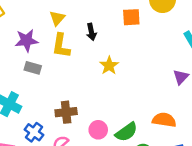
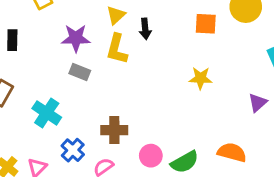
black arrow: (91, 32) -> (145, 29), moved
yellow star: (109, 66) -> (201, 78), moved, turned 30

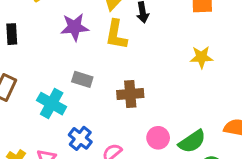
gray rectangle: (80, 72) -> (82, 79), moved
brown cross: (114, 130) -> (130, 94), moved

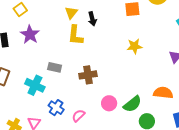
purple star: (75, 27) -> (30, 34), moved, turned -30

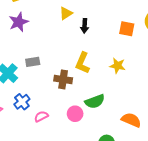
yellow L-shape: (75, 35) -> (83, 63), moved
gray rectangle: (55, 67) -> (33, 62), turned -40
green semicircle: (132, 104) -> (95, 101), moved

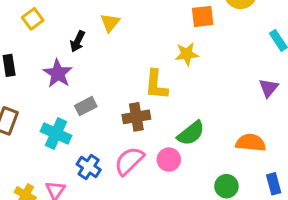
purple star: (19, 22) -> (58, 73), moved
black arrow: (85, 26) -> (78, 41), moved, turned 40
yellow star: (117, 66) -> (187, 54), moved
pink semicircle: (41, 116) -> (129, 161), moved, size x1.5

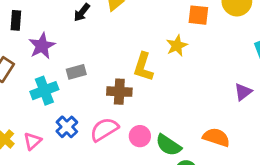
yellow star: (187, 54) -> (177, 46), turned -30
purple star: (58, 73) -> (42, 46), moved
cyan cross: (56, 133) -> (44, 91), turned 32
green semicircle: (191, 133) -> (168, 145), moved, turned 60

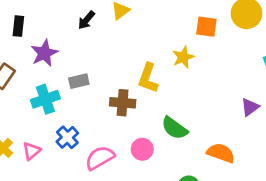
pink semicircle: (104, 129) -> (100, 158), moved
green semicircle: (168, 145) -> (175, 128), moved

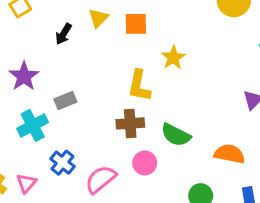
orange square: (206, 27) -> (136, 24), moved
brown cross: (123, 103) -> (130, 123), moved

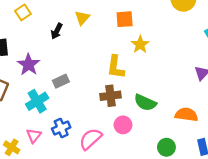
orange square: (136, 24) -> (125, 19), moved
blue cross: (63, 163) -> (61, 128), turned 30
pink triangle: (26, 183) -> (34, 136), moved

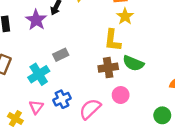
yellow star: (140, 44) -> (125, 16), moved
purple star: (29, 65) -> (36, 20), moved
green semicircle: (145, 103) -> (133, 63), moved

